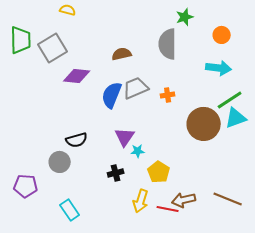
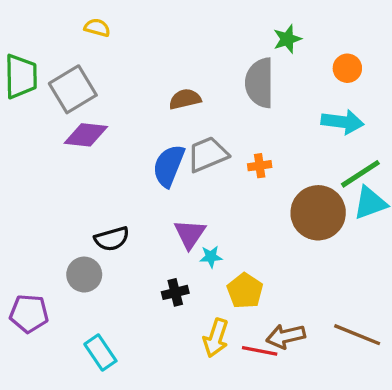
purple diamond: (77, 76) -> (86, 135), moved

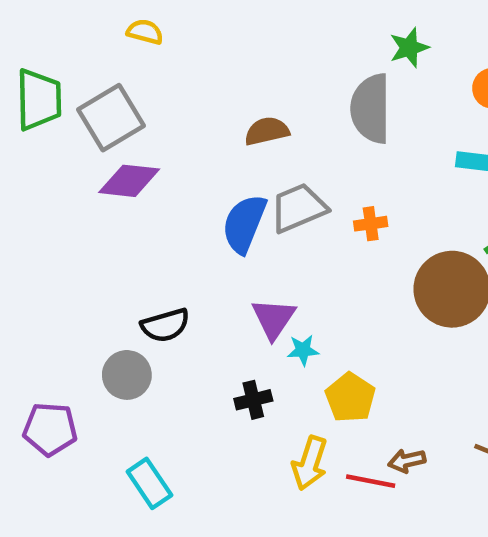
brown arrow: (286, 336) -> (407, 461), size x0.7

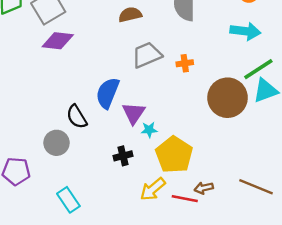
blue semicircle: (244, 224) -> (108, 93), moved
black semicircle: (165, 325) -> (77, 117), turned 75
yellow pentagon: (350, 398) -> (174, 155), size x1.4
yellow arrow: (310, 463) -> (153, 189), turned 32

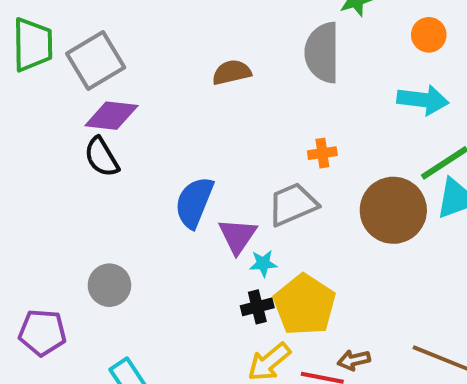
gray trapezoid: (147, 55) -> (293, 204), moved
black semicircle: (77, 117) -> (102, 157), moved
black cross: (123, 156) -> (257, 307), moved

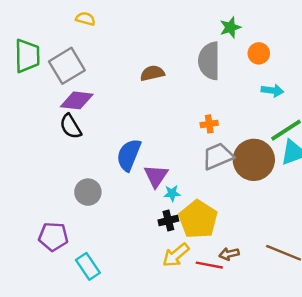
orange circle: (429, 35) -> (259, 53), moved
cyan arrow: (423, 100) -> (272, 91), size x0.7
gray trapezoid: (293, 204) -> (218, 156), moved
gray circle: (109, 285) -> (88, 192), moved
purple pentagon: (42, 332) -> (53, 237), moved

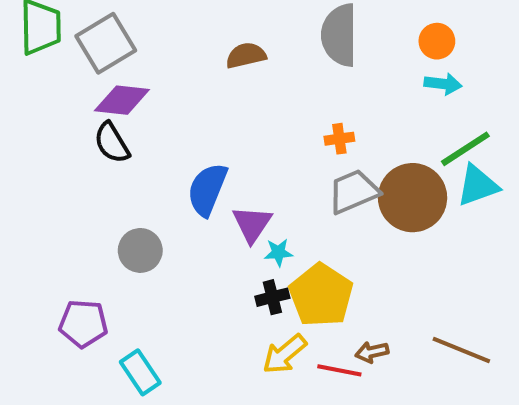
orange circle: (259, 53) -> (437, 41), moved

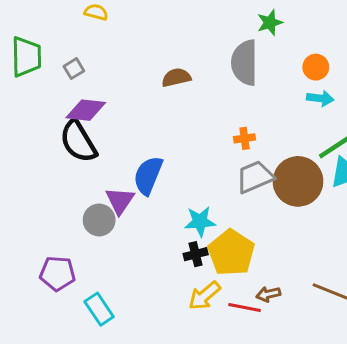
gray square: (106, 43) -> (74, 69), size x0.5
black semicircle: (112, 143) -> (78, 141), size x1.4
purple triangle: (252, 224) -> (120, 201), moved
cyan star: (278, 252) -> (200, 221), size x1.5

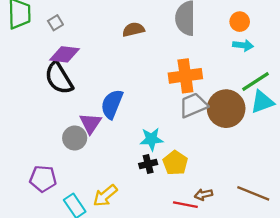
orange cross: (245, 138) -> (185, 76), size x2.0
yellow pentagon: (231, 253) -> (175, 163), size x0.7
yellow arrow: (204, 296) -> (105, 196), moved

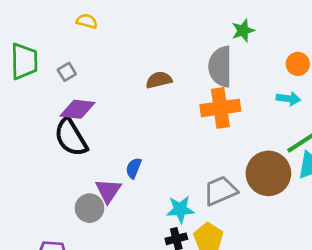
orange circle: (240, 22) -> (298, 64), moved
orange cross: (185, 76) -> (220, 108), moved
blue semicircle: (112, 104) -> (134, 168), size x0.6
gray trapezoid: (193, 105) -> (220, 191), moved

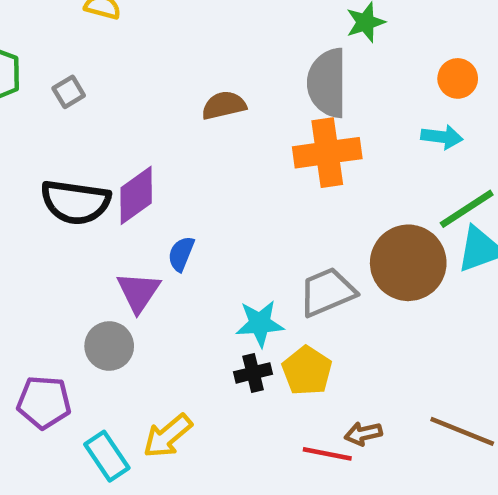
purple diamond: (77, 109) -> (136, 195), moved, turned -42
black semicircle: (71, 137) -> (75, 202), turned -51
gray circle: (89, 208) -> (109, 346), moved

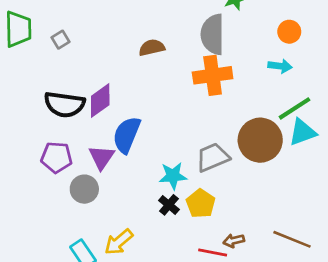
blue semicircle: (181, 254) -> (127, 135), size x1.8
black cross: (253, 373) -> (169, 205), turned -36
purple pentagon: (44, 402) -> (57, 157), moved

